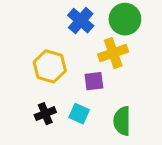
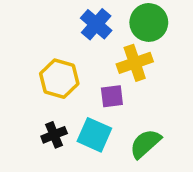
cyan square: (79, 114) -> (94, 135), size x1.4
green semicircle: (122, 121) -> (145, 144), turned 48

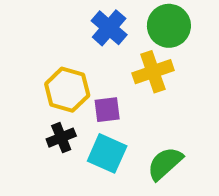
purple square: (112, 96) -> (107, 110), moved
black cross: (54, 135) -> (61, 138), moved

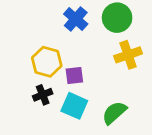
yellow cross: (153, 72) -> (128, 55), moved

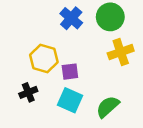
black cross: (43, 95) -> (28, 92), moved

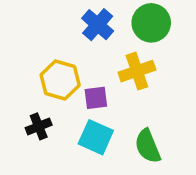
yellow cross: (121, 52) -> (137, 71), moved
green semicircle: (108, 107) -> (148, 146), turned -70

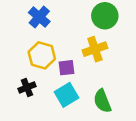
blue cross: (98, 25) -> (39, 17), moved
cyan square: (96, 137) -> (67, 95), turned 35

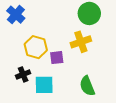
blue cross: (39, 17) -> (16, 15), moved
cyan square: (67, 95) -> (44, 85), moved, turned 30

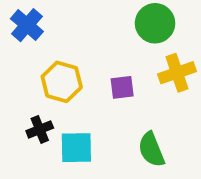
yellow cross: (81, 42) -> (177, 73), moved
purple square: (57, 58) -> (122, 87), moved

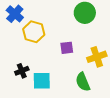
yellow cross: (177, 73) -> (97, 57), moved
yellow hexagon: (62, 82) -> (34, 32), moved

